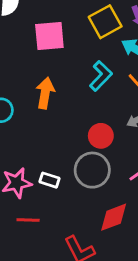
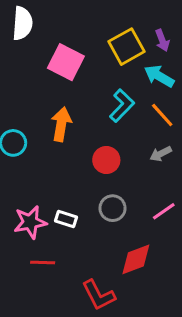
pink square: (49, 36) -> (66, 62), turned 32
red circle: (101, 136) -> (106, 160), moved
gray circle: (92, 170) -> (113, 208), size x0.7

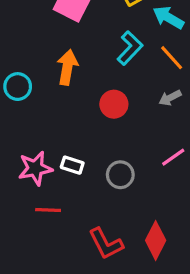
gray circle: (113, 208) -> (120, 175), moved
red diamond: (136, 259) -> (156, 240), moved, turned -42

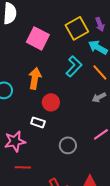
red circle: (114, 104) -> (51, 102), moved
white rectangle: (72, 165) -> (38, 122), moved

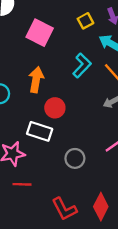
yellow square: (77, 28) -> (85, 21), size x0.6
white rectangle: (38, 122) -> (40, 131), size x1.5

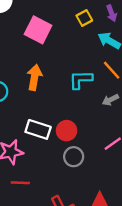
cyan L-shape: (82, 65) -> (81, 80), moved, turned -135
red circle: (55, 108) -> (67, 131), moved

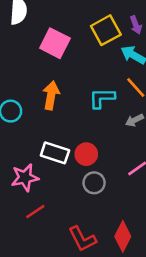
yellow square: (84, 18) -> (106, 30), size x1.6
red line: (20, 183) -> (35, 212), turned -36

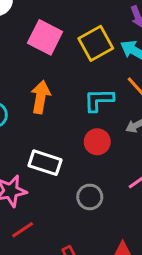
yellow square: (106, 30) -> (96, 43), moved
red circle: (86, 154) -> (97, 142), moved

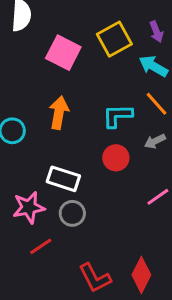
yellow square: (96, 43) -> (114, 39), moved
gray circle: (90, 197) -> (72, 213), moved

